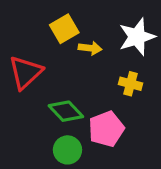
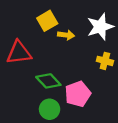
red triangle: (25, 72) -> (19, 53), turned 36
yellow cross: (131, 84) -> (105, 61), moved

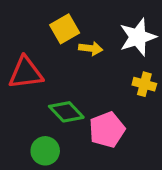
green circle: (50, 109) -> (45, 151), moved

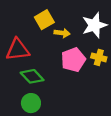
green diamond: (66, 112) -> (32, 76), moved
pink pentagon: (107, 130) -> (73, 60), moved

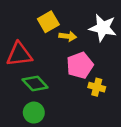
white star: (94, 25) -> (103, 28), turned 30
yellow cross: (99, 57) -> (97, 87), moved

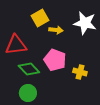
pink pentagon: (80, 65) -> (55, 60), moved, turned -30

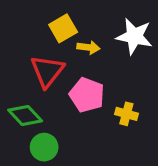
red triangle: (16, 45) -> (47, 71), moved, turned -45
green diamond: (29, 69) -> (25, 115), moved

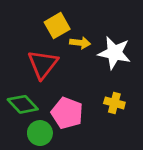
white star: (134, 36) -> (114, 53), moved
pink pentagon: (87, 95) -> (67, 113), moved

